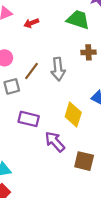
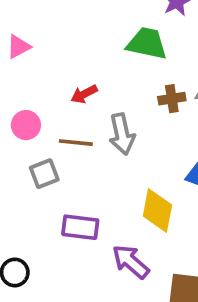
red arrow: (31, 23) -> (84, 94), moved
brown line: (32, 71) -> (76, 143), turned 66

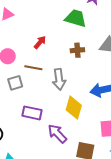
red arrow: (84, 94) -> (40, 42), turned 152
brown cross: (172, 99) -> (77, 50), moved
gray arrow: (122, 134) -> (59, 79), moved

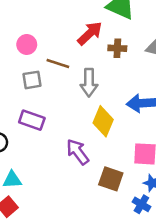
red arrow: (40, 42) -> (90, 33), moved, size x1.5
purple rectangle: (32, 113) -> (32, 120), moved

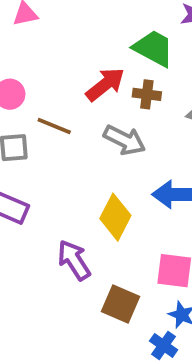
brown cross: (117, 48) -> (147, 94), moved
gray arrow: (89, 83) -> (125, 140), moved, turned -68

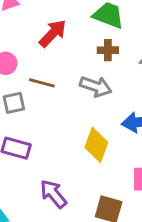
red arrow: (105, 84) -> (53, 33), moved
purple arrow: (74, 260) -> (53, 194), moved

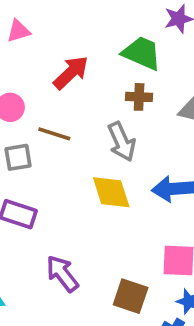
gray arrow: (96, 86) -> (122, 142), turned 44
yellow diamond: (96, 145) -> (111, 192), moved, turned -40

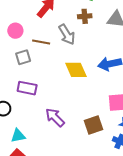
gray arrow: (122, 142) -> (67, 34), moved
brown square: (131, 296) -> (93, 125), turned -30

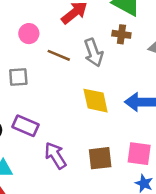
gray square: (23, 57) -> (18, 77), moved
purple rectangle: (27, 88) -> (25, 126), moved
brown square: (93, 125) -> (100, 158), moved

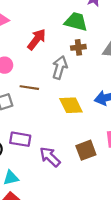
gray arrow: (94, 53) -> (60, 67), turned -130
brown line: (59, 55) -> (29, 88), moved

